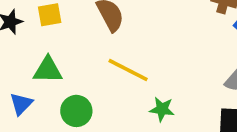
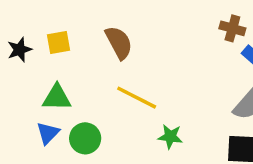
blue triangle: (21, 104) -> (48, 133), moved

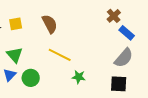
brown cross: (232, 28) -> (114, 16), turned 32
green triangle: (57, 98) -> (15, 55), turned 48

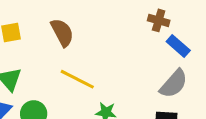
brown cross: (114, 16) -> (159, 20), turned -32

